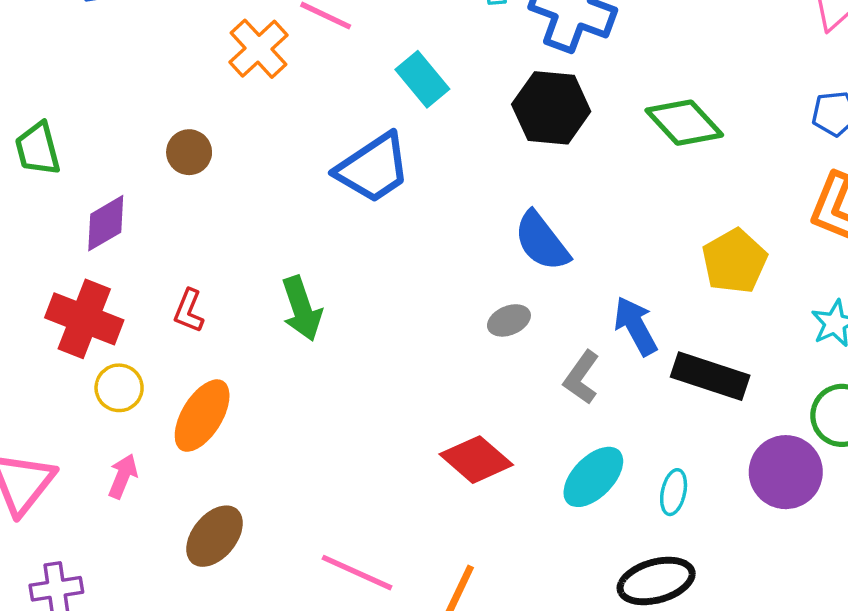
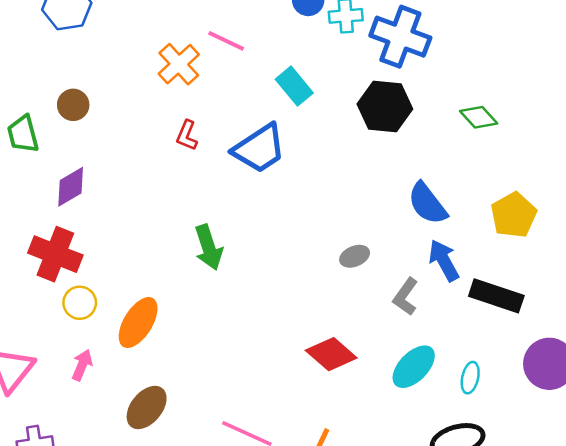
green diamond: (684, 123) -> (479, 117), size x0.7
brown circle: (189, 152) -> (73, 105), moved
blue semicircle: (542, 241) -> (427, 204), moved
red L-shape: (189, 311) -> (187, 135), moved

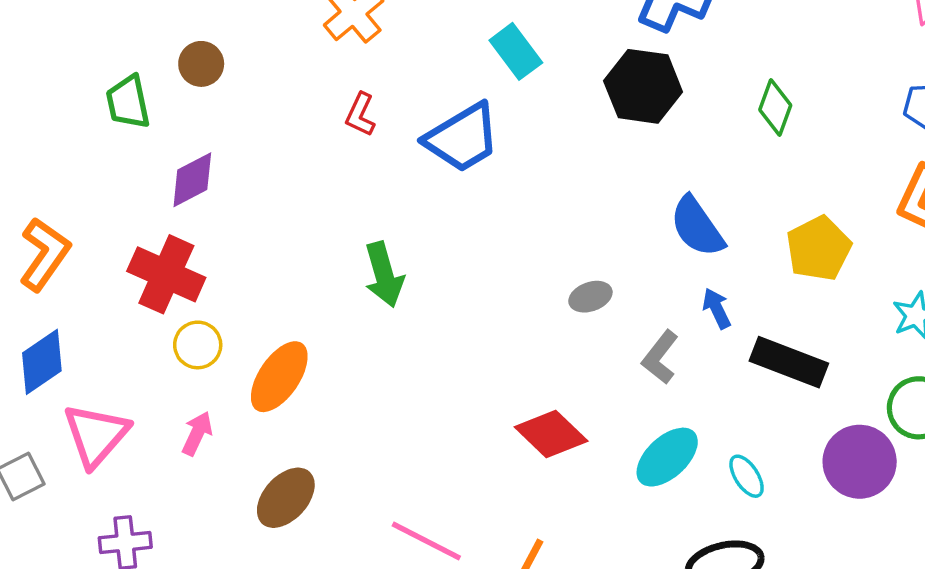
green diamond: (479, 117) -> (775, 108), turned 60
blue arrow: (444, 260) -> (717, 308), size x0.7
cyan ellipse: (470, 378) -> (747, 476), turned -48

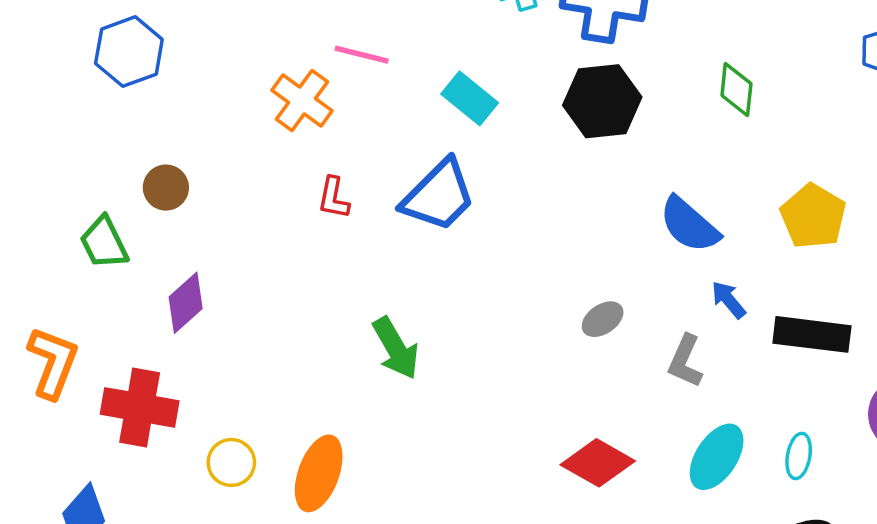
orange L-shape: (45, 254) -> (53, 362), moved
red cross: (166, 274) -> (140, 407), moved
cyan ellipse: (747, 476) -> (799, 456), turned 57

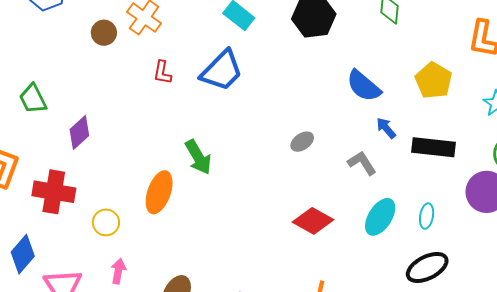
brown circle: (166, 188) -> (104, 33), moved
gray ellipse: (603, 319) -> (302, 142), moved
gray L-shape: (685, 361) -> (362, 163), turned 124
orange ellipse: (319, 473) -> (159, 192), moved

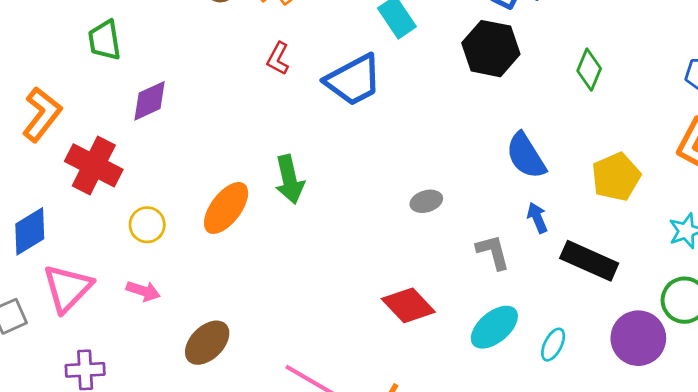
pink arrow: (118, 271) -> (143, 291), turned 80

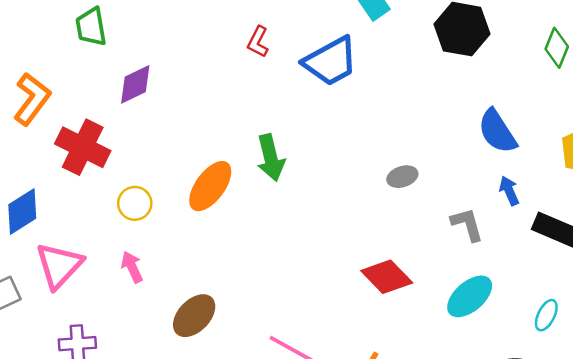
pink arrow: (143, 291) -> (132, 267), turned -132
cyan ellipse: (553, 345) -> (546, 315), moved

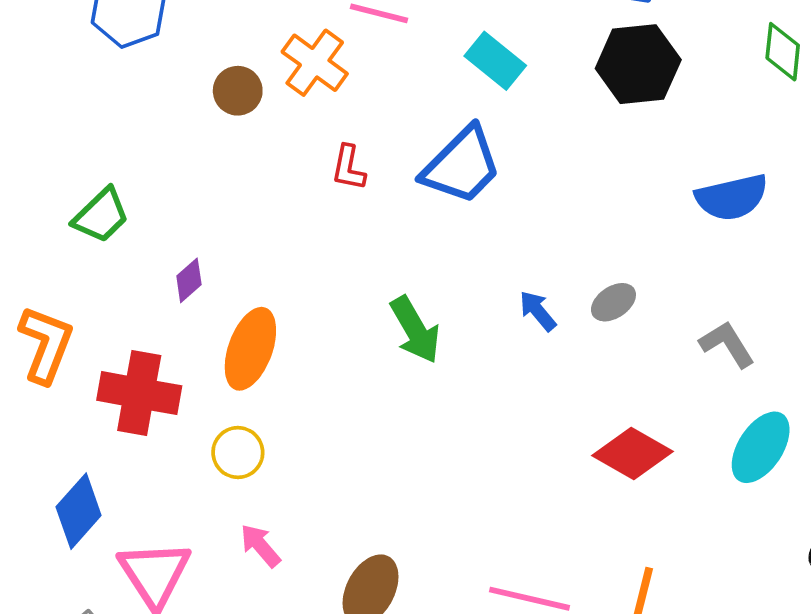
green trapezoid: (91, 27) -> (101, 216), turned -108
purple diamond: (135, 84) -> (189, 280), size x0.7
blue semicircle: (497, 131) -> (732, 197), turned -54
orange ellipse: (210, 186) -> (250, 349), moved
blue arrow: (509, 191) -> (538, 311), moved

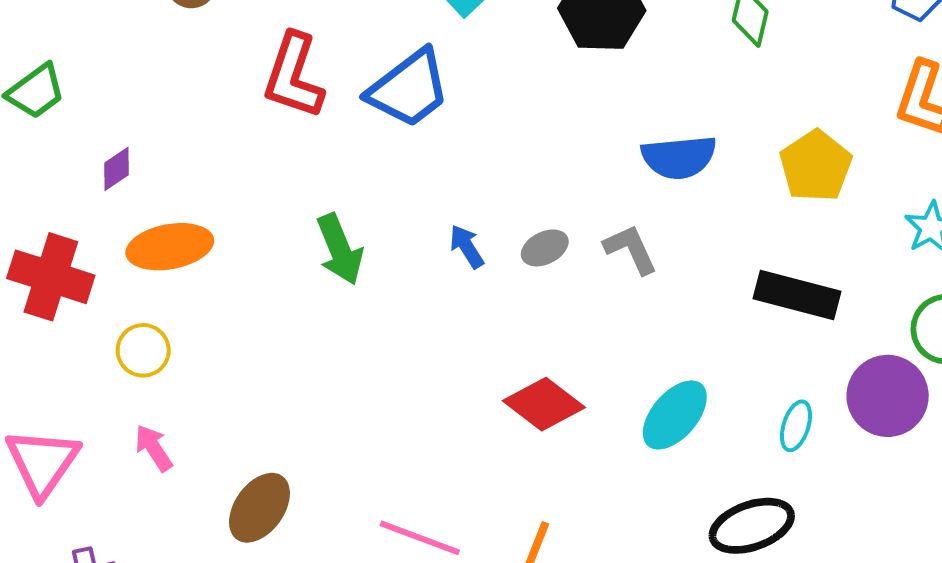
red L-shape: (348, 168) -> (294, 76), size x1.8
gray L-shape: (727, 344) -> (631, 249), moved
orange ellipse: (250, 349) -> (170, 247), turned 52

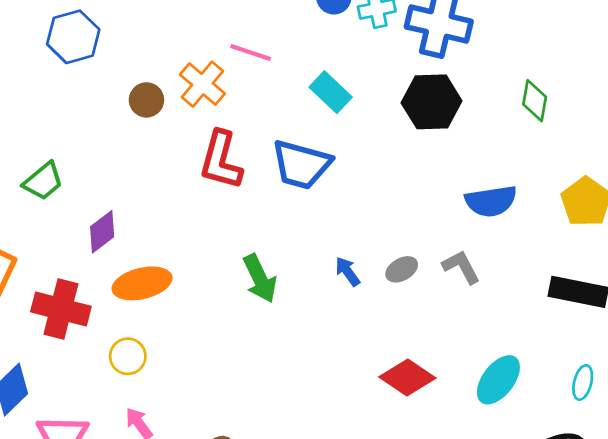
blue trapezoid: (409, 89) -> (301, 165), turned 56
purple diamond: (116, 169) -> (102, 232), size x1.4

